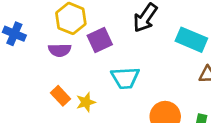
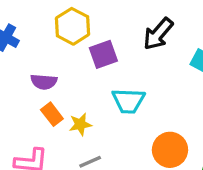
purple semicircle: (60, 50) -> (44, 82), moved

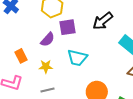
purple semicircle: (44, 82) -> (48, 39), moved, turned -63
orange rectangle: (52, 114) -> (21, 56), moved

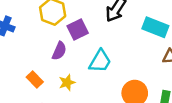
cyan trapezoid: (77, 58) -> (100, 61), turned -55

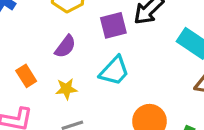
purple square: (78, 30) -> (113, 25), moved

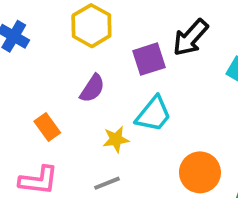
yellow star: (66, 89) -> (116, 139), moved

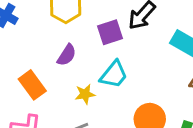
orange rectangle: (47, 127) -> (32, 85), size x1.4

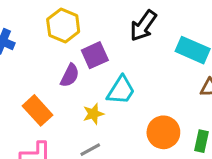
purple square: (110, 32) -> (95, 55), moved

